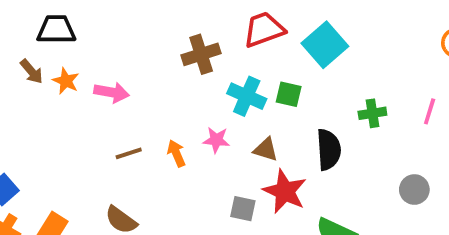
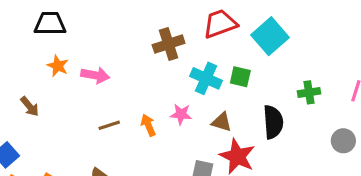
brown arrow: (32, 71) -> (30, 106), moved
gray circle: (414, 190) -> (343, 141), moved

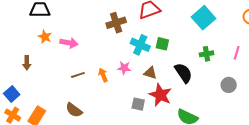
cyan square: (270, 36) -> (204, 18), moved
brown arrow: (30, 106) -> (27, 63), turned 40
black semicircle: (273, 122) -> (183, 73), turned -30

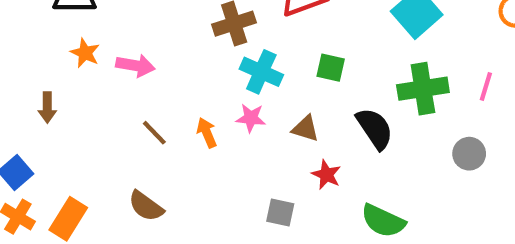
cyan cross: (140, 45) -> (261, 72), moved
green cross: (207, 54) -> (423, 89), size x1.6
brown line: (78, 75) -> (154, 133), turned 64
red star: (160, 95) -> (326, 175), size x0.6
gray square: (138, 104) -> (280, 212), moved

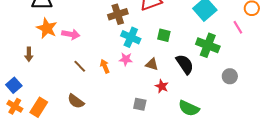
orange star: (85, 53) -> (47, 28), size x1.5
pink line: (486, 87) -> (238, 27), moved, turned -48
green cross: (423, 89) -> (208, 45), turned 30

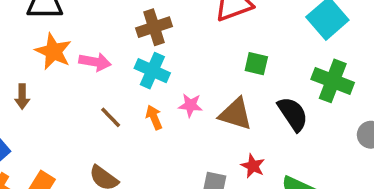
brown cross: (118, 14) -> (154, 27), moved
cyan cross: (131, 37) -> (152, 71), moved
brown triangle: (152, 64) -> (236, 114), size x1.5
red star: (162, 86) -> (253, 166), moved

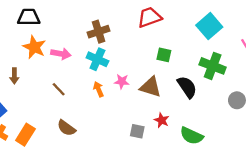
brown line: (111, 117) -> (59, 89), moved

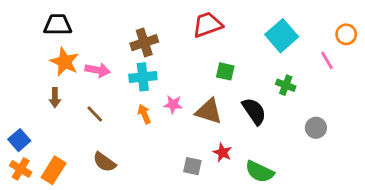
cyan cross: (97, 59) -> (143, 77), turned -30
green cross: (213, 66) -> (286, 85), size x0.6
brown arrow: (14, 76) -> (55, 98), moved

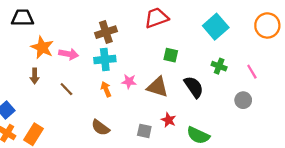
black trapezoid: (58, 25) -> (22, 18), moved
orange circle: (346, 34) -> (267, 25), size x1.5
pink line: (327, 60) -> (252, 72), moved
brown semicircle: (104, 162) -> (100, 128), moved

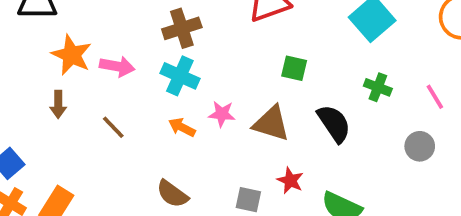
cyan cross: (105, 60) -> (180, 76), turned 30
orange arrow: (106, 89) -> (182, 127), turned -40

